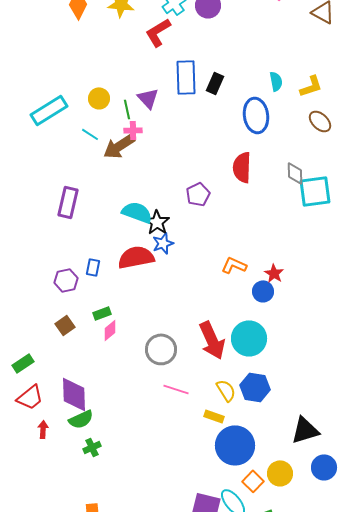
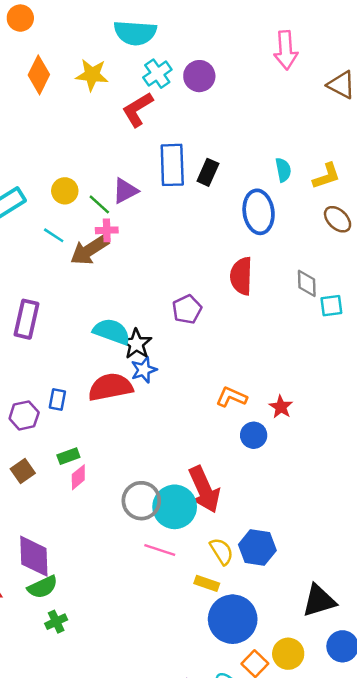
purple triangle: (148, 98) -> (125, 191), turned 45
green line: (127, 109) -> (99, 204), turned -36
cyan square: (315, 191) -> (331, 306), size x0.6
blue circle: (263, 291) -> (254, 435), moved
cyan circle: (249, 338) -> (175, 507), moved

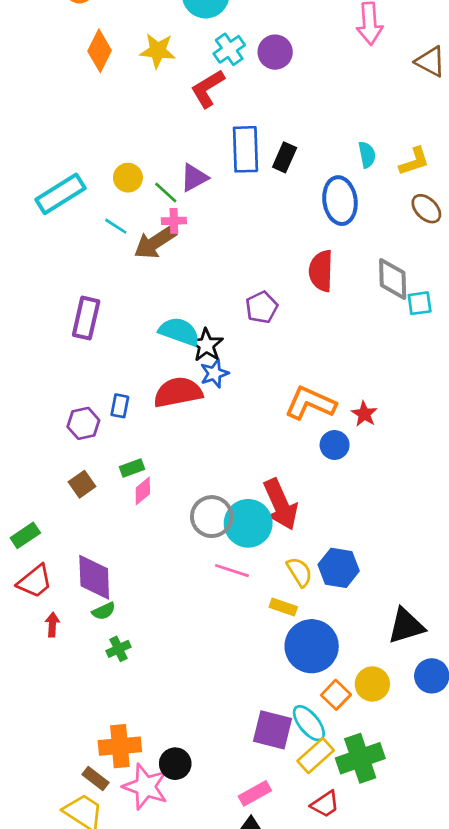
gray diamond: (307, 283) -> (393, 279), size x1.4
orange L-shape: (231, 397) -> (310, 403), size x1.5
green semicircle: (43, 587) -> (104, 611), size x0.7

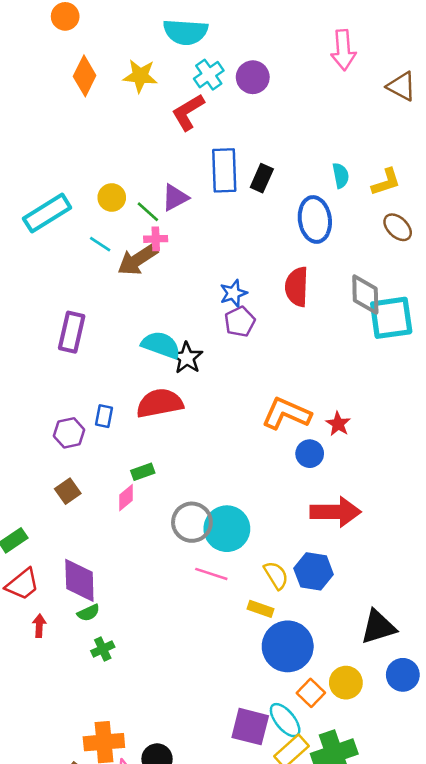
cyan square: (420, 303) -> (391, 318), size x1.8
blue star: (214, 373) -> (233, 293), moved
green rectangle: (132, 468) -> (143, 472), moved
red arrow: (281, 504) -> (336, 512), moved, turned -66

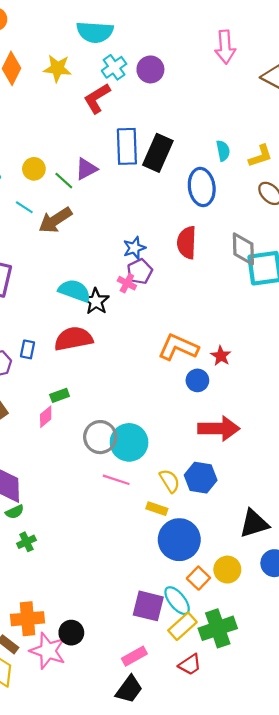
black rectangle: (262, 178) -> (158, 153), size x1.6
pink cross: (156, 239) -> (127, 283), moved, turned 30

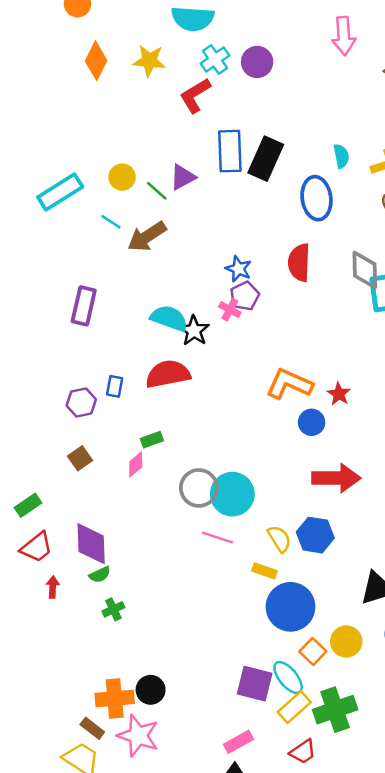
blue star: (134, 248) -> (238, 269), turned -30
black circle: (71, 633) -> (151, 690), moved

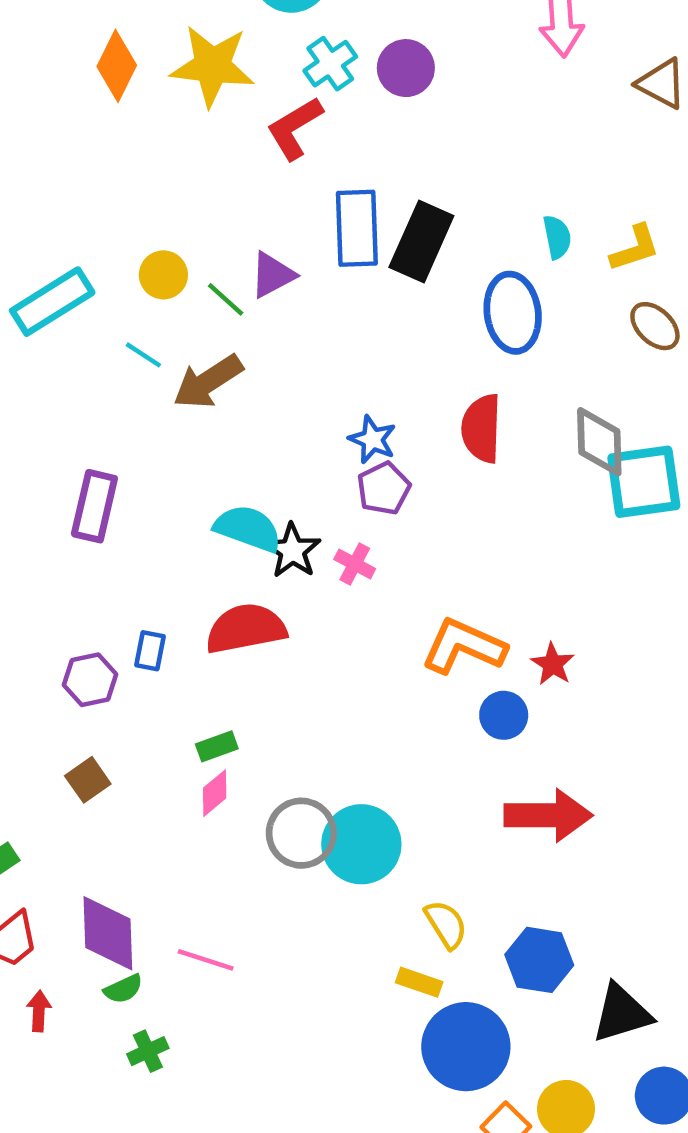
yellow star: (149, 61) -> (212, 66), size x1.4
pink cross: (230, 310) -> (355, 564), moved
pink diamond: (136, 464) -> (215, 793), moved
blue hexagon: (315, 535) -> (539, 960), moved
pink line: (217, 537) -> (206, 960), moved

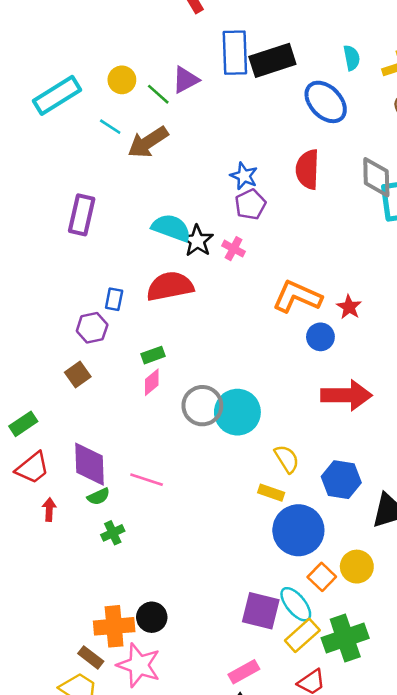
black rectangle: (421, 242) -> (272, 60), turned 48
blue ellipse: (513, 313) -> (326, 102), turned -36
purple hexagon: (90, 680) -> (92, 328), moved

